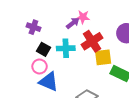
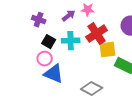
purple arrow: (73, 23) -> (69, 16), moved

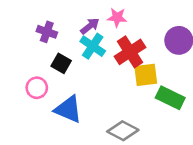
cyan cross: (71, 41) -> (93, 46), moved, turned 36
pink circle: (45, 59) -> (37, 88), moved

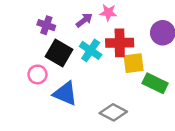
cyan cross: (93, 46) -> (91, 50), moved
red cross: (130, 52) -> (120, 43), turned 32
black square: (61, 63) -> (59, 53), size x1.5

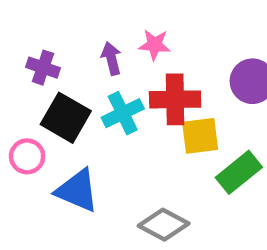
purple arrow: (84, 20) -> (111, 58), turned -66
cyan cross: (91, 50) -> (123, 113), turned 30
green rectangle: (155, 83) -> (239, 172), turned -65

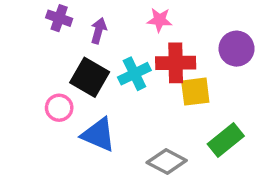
purple arrow: (111, 58) -> (99, 31), moved, turned 30
purple cross: (43, 68) -> (59, 18), moved
green rectangle: (239, 172) -> (226, 140), moved

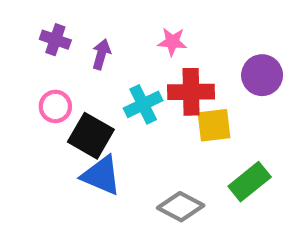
black square: (90, 77) -> (91, 136), moved
pink circle: (59, 108) -> (55, 106), moved

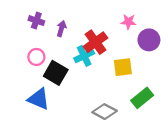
pink star: (172, 42) -> (128, 22), moved
red cross: (191, 92) -> (95, 42), moved, turned -35
blue triangle: (101, 175) -> (39, 99), moved

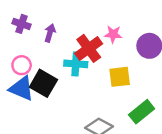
pink star: (128, 22) -> (113, 34), moved
cyan cross: (84, 56) -> (76, 64), turned 30
blue triangle: (39, 99) -> (22, 88), moved

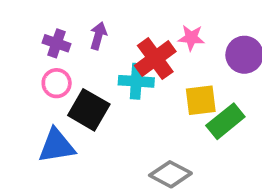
purple cross: (22, 24) -> (57, 43), moved
blue triangle: (22, 88) -> (57, 146), moved, turned -32
green rectangle: (142, 112) -> (225, 121), moved

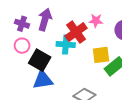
purple arrow: (98, 36) -> (45, 20), size x1.5
blue triangle: (57, 146) -> (43, 80), moved

